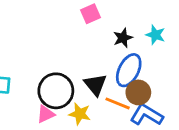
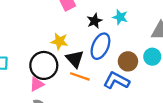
brown circle: (138, 92) -> (128, 61), moved
orange line: (118, 103) -> (80, 76), moved
yellow star: (80, 114) -> (59, 41), moved

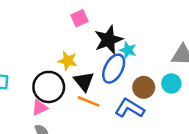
cyan star: (120, 17) -> (128, 50), moved
black star: (95, 21) -> (108, 40), size x1.6

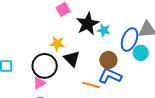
blue ellipse: (114, 69) -> (130, 39), moved
brown circle: (144, 87) -> (108, 60), moved
orange line: (89, 101) -> (91, 85), moved

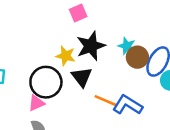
black star: (88, 24) -> (91, 46), moved
brown circle: (108, 60) -> (137, 57), moved
orange line: (91, 85) -> (106, 101), moved

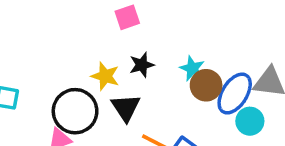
black star: (91, 46) -> (142, 65), size x0.6

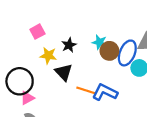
pink square: (127, 17) -> (37, 32), moved
black circle: (75, 111) -> (20, 81), moved

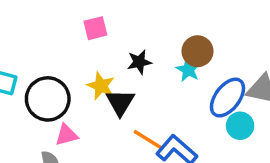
brown circle: (109, 51) -> (198, 51), moved
yellow star: (48, 56) -> (101, 86), moved
pink triangle: (27, 98) -> (66, 135), moved

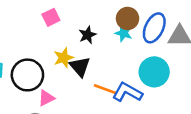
yellow star: (101, 86) -> (64, 58), turned -30
blue ellipse: (227, 98) -> (154, 28), moved
cyan circle: (240, 126) -> (154, 72), moved, size x1.5

